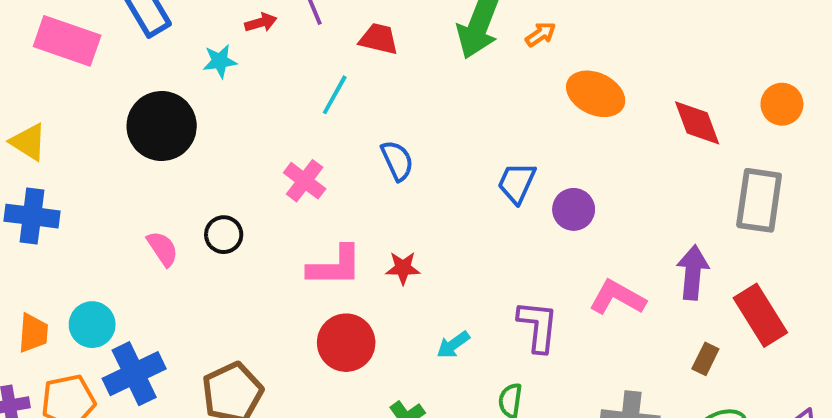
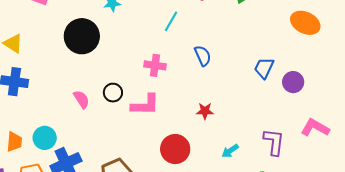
pink cross: (305, 181) -> (155, 65), turned -30
pink L-shape: (335, 266) -> (145, 105), moved

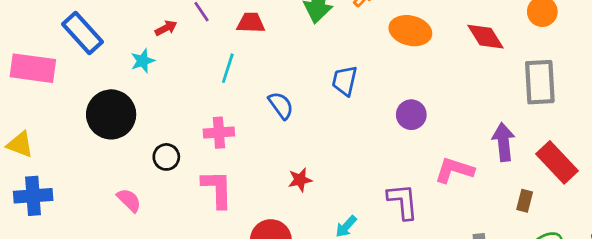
blue trapezoid: (264, 68) -> (345, 81), moved
black circle: (113, 93) -> (166, 157), moved
pink L-shape: (145, 105) -> (217, 189), turned -80

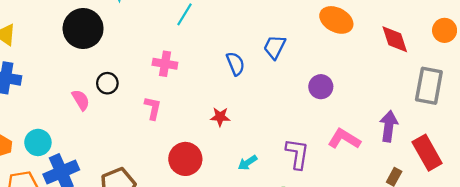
blue semicircle: (281, 105) -> (235, 64), moved
black circle: (166, 157) -> (107, 83), moved
pink L-shape: (217, 189) -> (153, 108), size x0.7

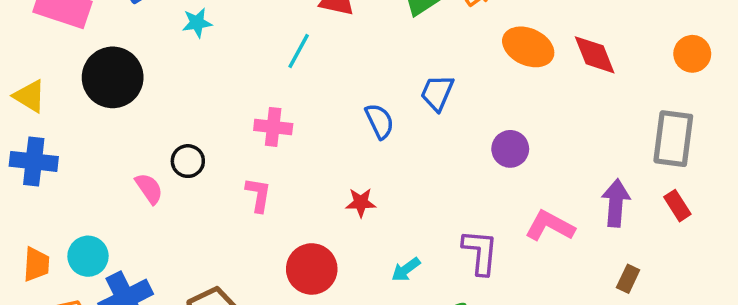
black circle: (83, 29) -> (113, 77), moved
red diamond: (395, 39) -> (595, 55), moved
red rectangle: (427, 153) -> (677, 206), moved, size x0.6

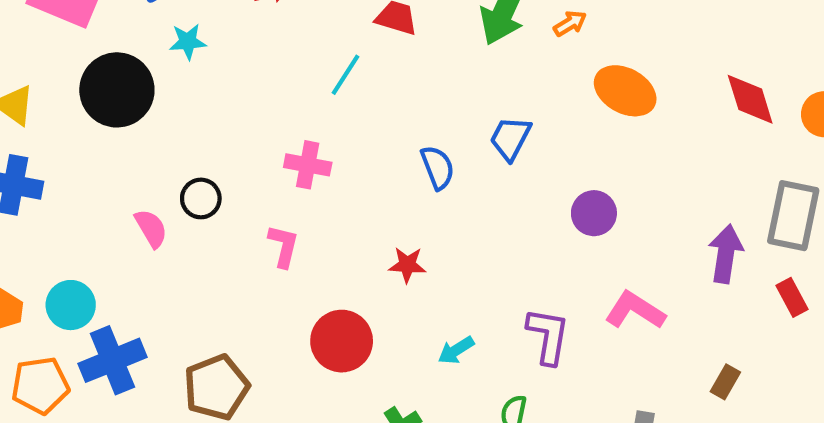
cyan star: (197, 23) -> (188, 42), moved
red diamond: (595, 55) -> (750, 99), moved
purple arrow: (616, 203) -> (726, 254), moved

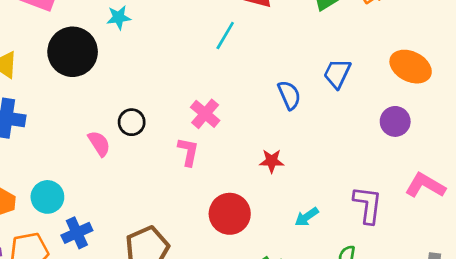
orange ellipse: (625, 91) -> (411, 67), moved
pink cross: (308, 165) -> (205, 114), moved, turned 32
blue cross: (112, 360) -> (77, 233), size x0.7

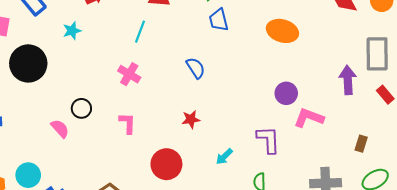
cyan star: (119, 17) -> (72, 31), moved
blue trapezoid: (337, 74) -> (219, 20), moved, turned -30
pink cross: (205, 114) -> (129, 74), moved
purple circle: (395, 121) -> (286, 93), moved

